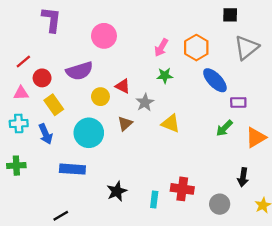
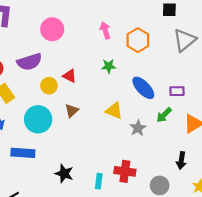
pink arrow: (161, 48) -> (105, 30), moved, turned 133
blue ellipse: (215, 80) -> (143, 88), moved
gray star: (145, 102) -> (138, 128), moved
black star: (117, 191) -> (64, 174), turned -30

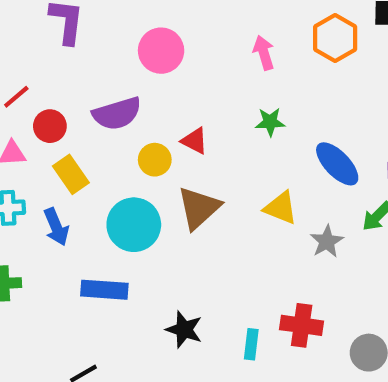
orange hexagon: (138, 40) -> (335, 38), moved
brown triangle: (72, 111) -> (199, 208), size x1.6

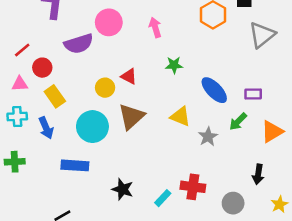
pink arrow: (264, 53) -> (155, 27), moved
purple semicircle: (117, 114) -> (79, 44), moved
cyan rectangle: (251, 344) -> (163, 198), turned 36

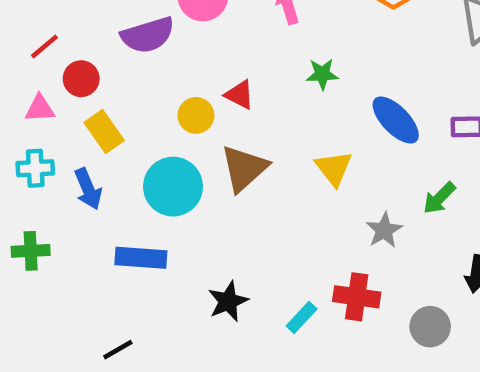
yellow triangle: (180, 116) -> (334, 168), turned 30
green arrow: (238, 122) -> (439, 198), moved
gray star: (208, 137) -> (384, 230), moved
black star: (123, 189) -> (228, 301), turned 30

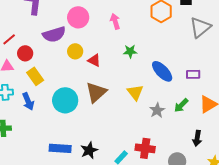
yellow circle: (196, 115) -> (75, 51), moved
gray star: (384, 230) -> (157, 110), moved
blue rectangle: (141, 258) -> (60, 148), moved

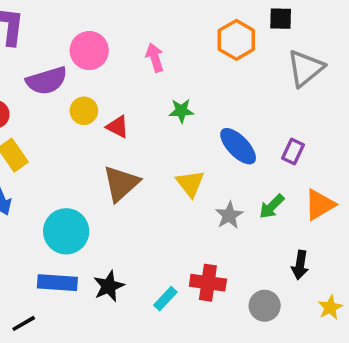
purple rectangle: (193, 74) -> (293, 152), turned -64
cyan circle: (65, 100) -> (66, 231), moved

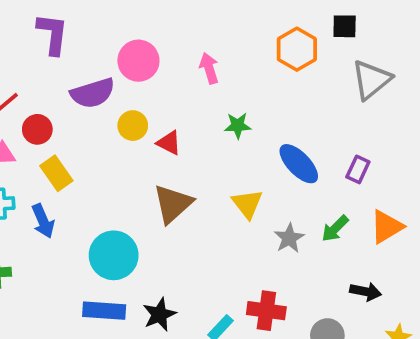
black arrow: (300, 265) -> (366, 292), turned -88

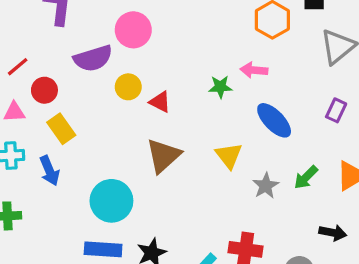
pink arrow: (209, 68) -> (254, 70), moved, turned -68
purple rectangle: (358, 169) -> (336, 110), moved

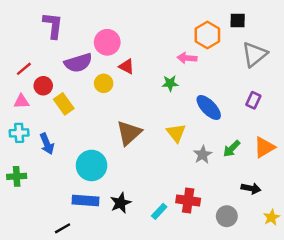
pink arrow: (254, 70) -> (187, 58), moved
red triangle: (160, 102) -> (127, 66), moved
yellow rectangle: (61, 129) -> (64, 104), moved

